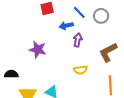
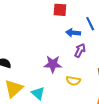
purple star: (38, 50) -> (53, 64), moved, turned -30

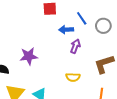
purple star: (53, 64) -> (29, 56), moved

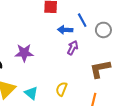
yellow semicircle: (73, 77) -> (62, 89), moved, turned 104

